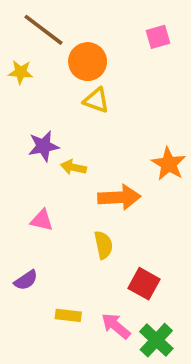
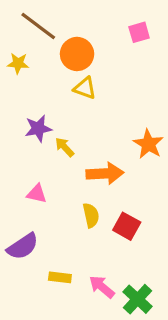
yellow arrow: (73, 167) -> (65, 147), turned 35
purple semicircle: (26, 280) -> (23, 246), size x1.5
red square: (144, 284) -> (127, 226), moved

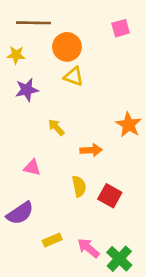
brown line: (38, 26) -> (33, 23), turned -36
purple star: (38, 128) -> (27, 90), moved
orange arrow: (105, 173) -> (91, 150), size x0.7
yellow rectangle: (60, 277) -> (52, 240), turned -30

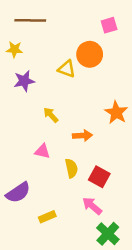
orange circle: (67, 47) -> (90, 54), moved
pink triangle: (32, 168) -> (42, 151), moved
pink arrow: (88, 248) -> (92, 206), moved

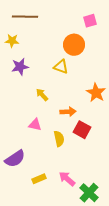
yellow triangle: (67, 69) -> (61, 67), moved
red square: (99, 177) -> (82, 130), moved
pink arrow: (92, 206) -> (67, 179), moved

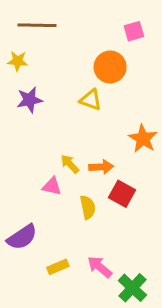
yellow arrow: (42, 95) -> (70, 164), moved

